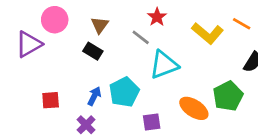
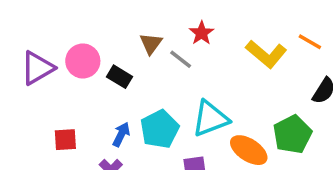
pink circle: (55, 20) -> (83, 61), moved
brown triangle: (100, 25) -> (151, 44), moved
cyan triangle: (164, 65) -> (210, 119), moved

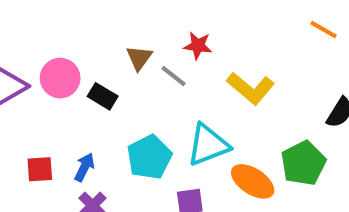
red star: (202, 33) -> (198, 46), turned -30
orange line: (310, 42) -> (324, 29), moved
yellow L-shape: (266, 54) -> (251, 88), moved
blue arrow: (121, 134) -> (84, 167), moved

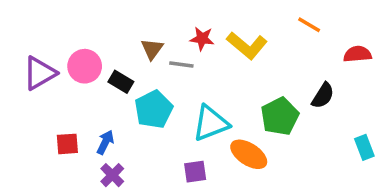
gray line: (174, 76) -> (181, 64), turned -30
yellow L-shape: (251, 88) -> (247, 46), moved
cyan pentagon: (149, 157) -> (154, 109), moved
green pentagon: (303, 163) -> (280, 116), moved

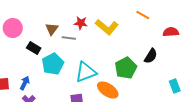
pink circle: (85, 66) -> (13, 28), moved

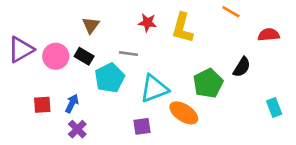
yellow L-shape: (107, 27) -> (182, 28), turned 65
pink circle: (13, 28) -> (56, 56), moved
brown triangle: (52, 29) -> (91, 25), moved
gray line: (69, 38) -> (129, 54), moved

